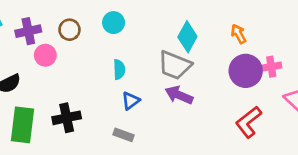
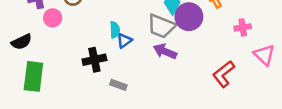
purple circle: (246, 71) -> (189, 17), moved
blue triangle: (131, 101) -> (124, 41), moved
black cross: (67, 118) -> (94, 60), moved

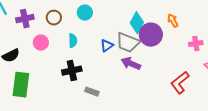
pink circle: (53, 18) -> (41, 43), moved
cyan semicircle: (115, 30) -> (73, 41), moved
blue triangle: (124, 41) -> (107, 46), moved

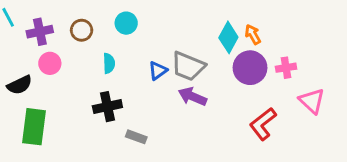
cyan diamond: (137, 23) -> (228, 37), moved
purple circle: (151, 35) -> (250, 68), moved
pink circle: (41, 43) -> (50, 63), moved

